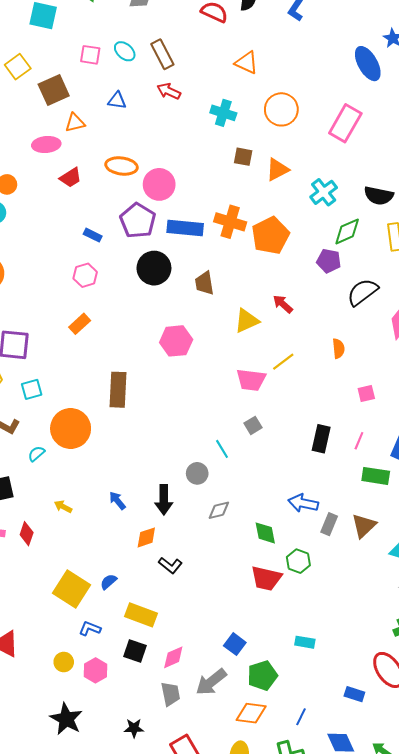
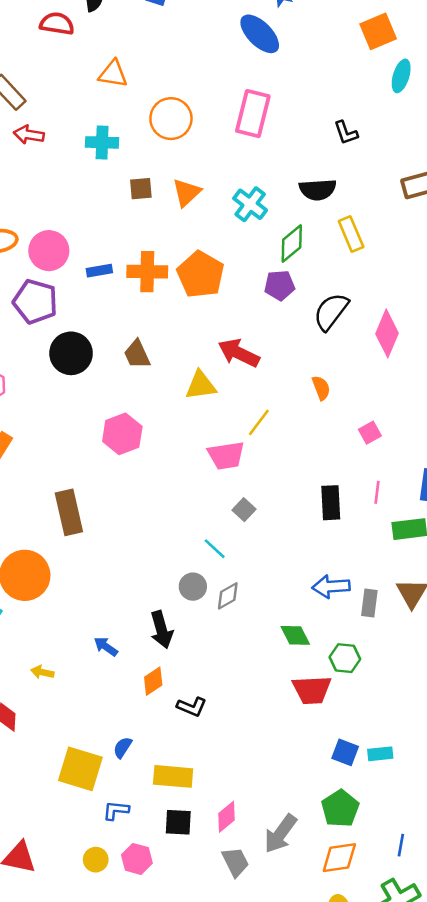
blue rectangle: (185, 228) -> (99, 271), moved, size x0.6
red arrow: (283, 304) -> (239, 353), size x1.5
yellow triangle: (247, 321) -> (201, 385), turned 32
gray diamond: (219, 510) -> (228, 596), moved
blue square: (235, 644) -> (345, 752), moved

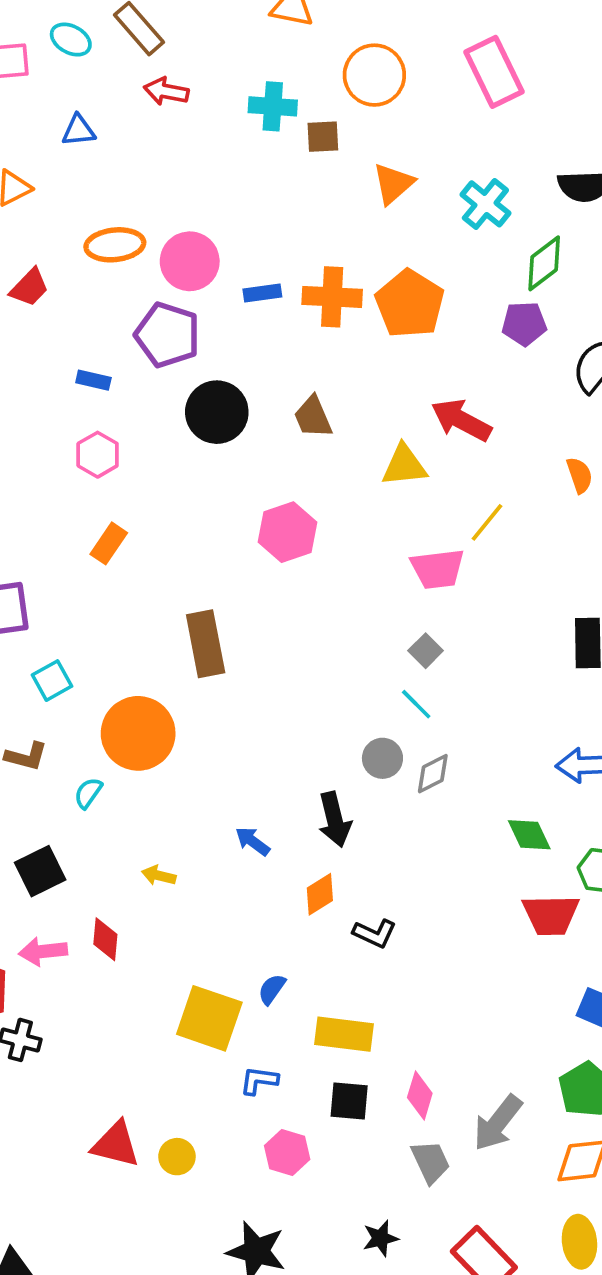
pink rectangle: (253, 114) -> (494, 72), turned -42
brown square: (141, 189) -> (323, 137), moved
gray square: (244, 510) -> (426, 651), moved
pink diamond: (226, 817) -> (420, 1095), turned -36
yellow circle: (96, 860) -> (177, 1157), moved

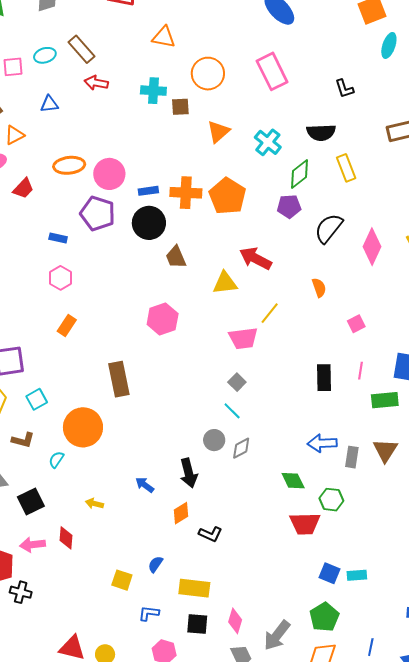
cyan ellipse: (71, 40) -> (45, 55), turned -45
black circle: (217, 412) -> (149, 223), moved
yellow square: (209, 1018) -> (122, 580), size x0.6

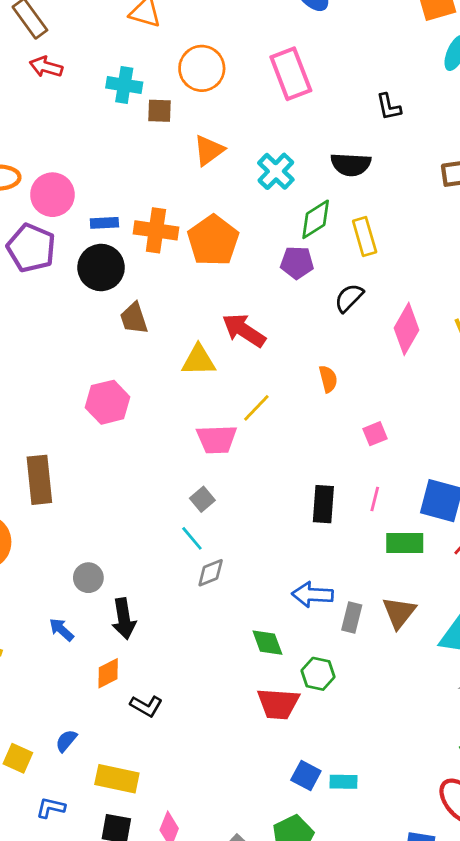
yellow rectangle: (346, 168) -> (365, 236), moved
black semicircle: (329, 228) -> (349, 298), size x0.7
gray circle: (214, 440) -> (88, 578), moved
gray diamond: (241, 448) -> (211, 573), moved

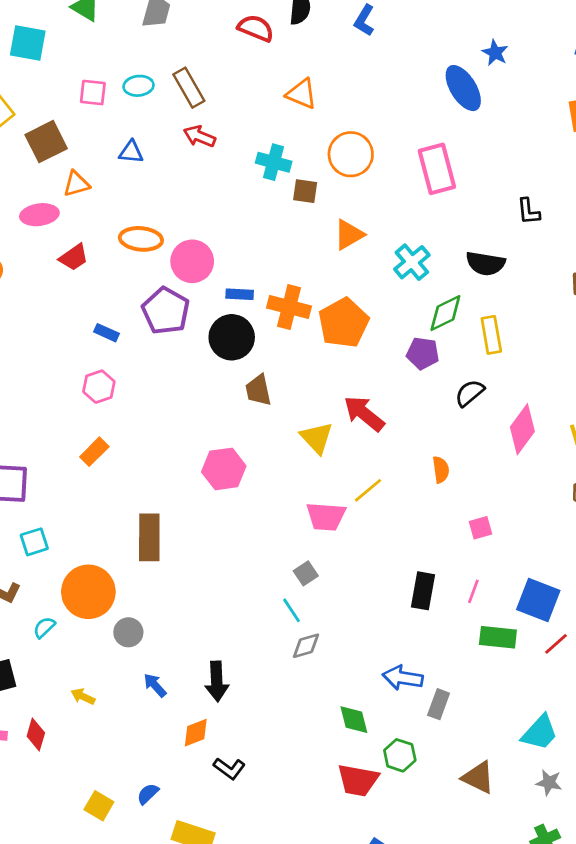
yellow triangle: (199, 360) -> (317, 438), turned 42
gray circle: (88, 578) -> (128, 632), moved
brown triangle: (399, 613) -> (478, 777), moved, turned -48

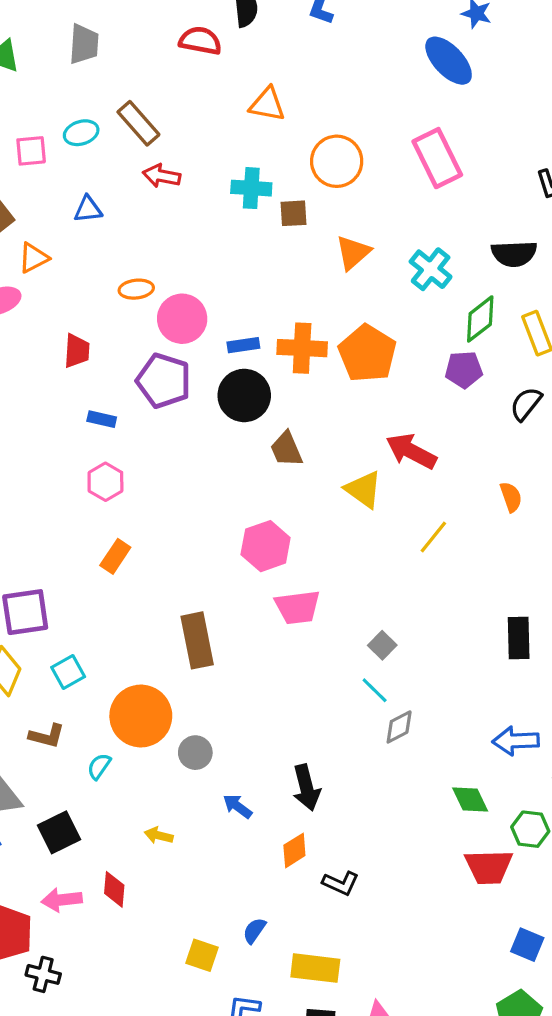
orange ellipse: (141, 239) -> (136, 289), moved, size x0.7
red trapezoid: (74, 257) -> (77, 351), moved, turned -40
pink trapezoid: (326, 517) -> (298, 607), moved

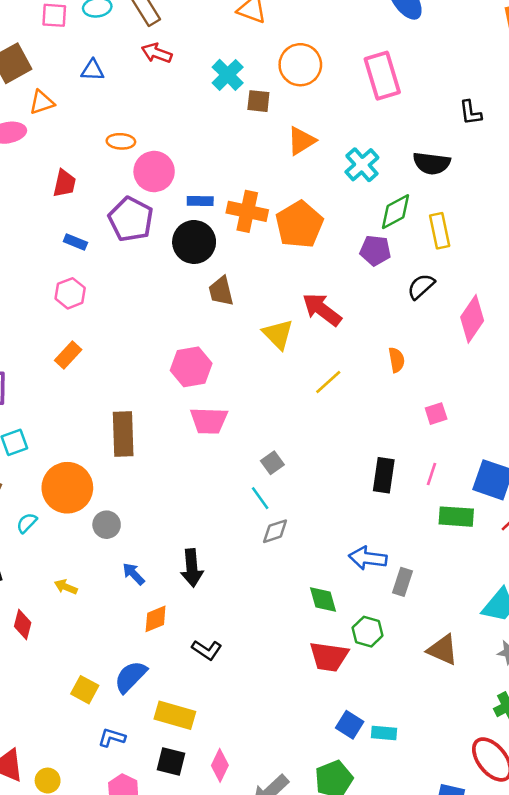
cyan cross: (251, 188) -> (228, 75), turned 32
orange diamond: (294, 850) -> (156, 619), moved
blue semicircle: (254, 931) -> (131, 677), size x1.6

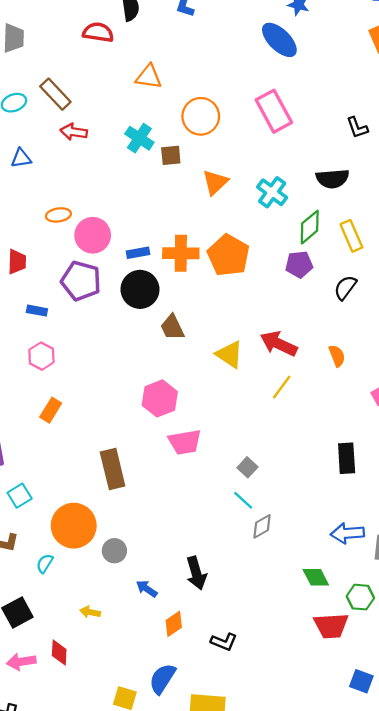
red arrow: (322, 309) -> (279, 344), moved

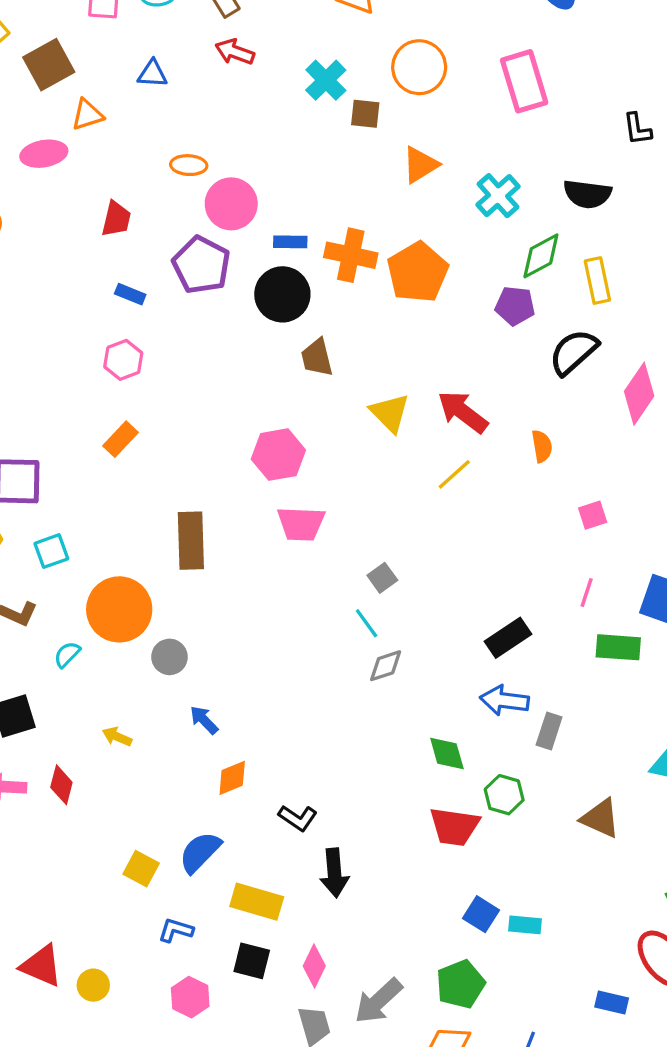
black semicircle: (345, 288) -> (574, 352), size x1.4
black rectangle: (347, 458) -> (508, 638), moved, turned 48
black arrow: (196, 573) -> (334, 873), moved

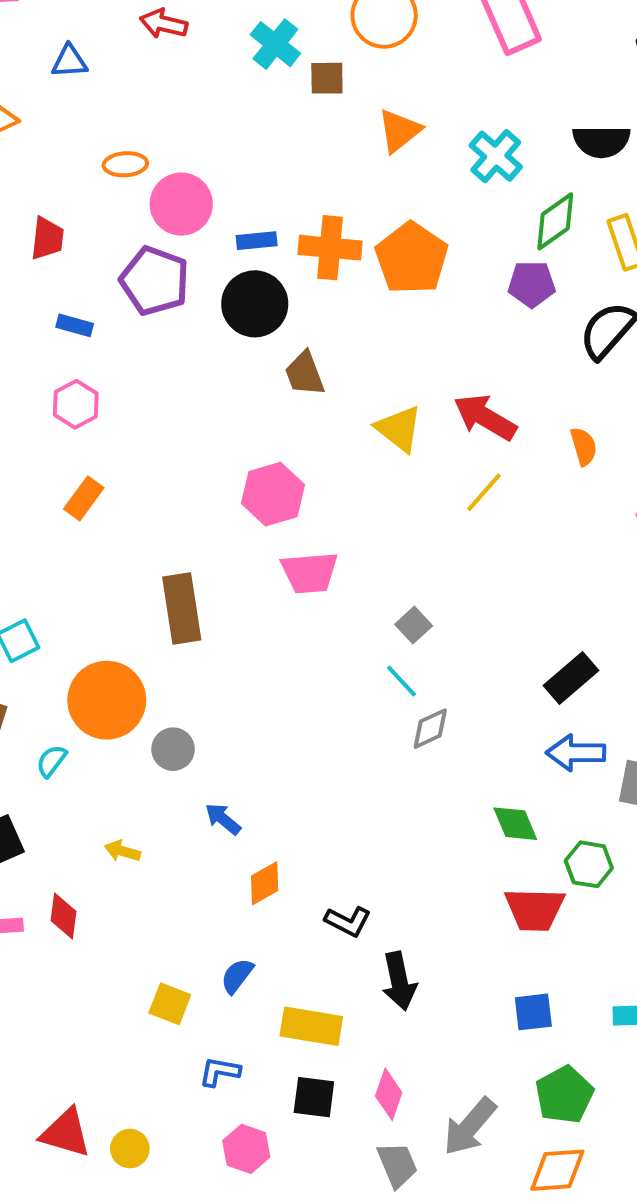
blue semicircle: (200, 852) -> (237, 976), size x0.7
blue square: (481, 914) -> (533, 1012), moved, turned -32

